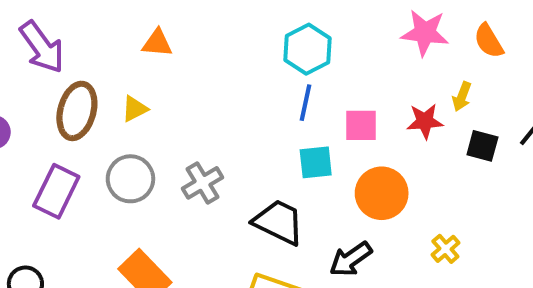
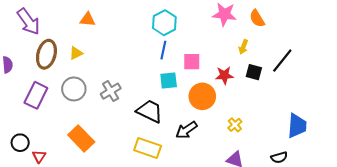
red star: (425, 121) -> (224, 75), moved

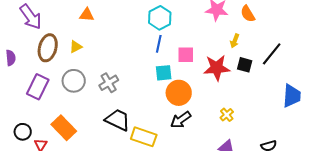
red star: (224, 75) -> (217, 68), size x1.5
orange circle: (202, 96) -> (179, 93), moved
black trapezoid: (150, 111) -> (118, 120), moved
blue trapezoid: (297, 126) -> (292, 96), moved
orange rectangle: (81, 138) -> (64, 128), moved

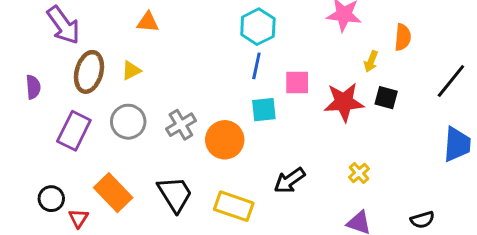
orange semicircle: (248, 14) -> (403, 37), moved, turned -144
black line: (272, 54) -> (451, 81), moved
orange circle: (179, 93) -> (225, 140), moved
black trapezoid: (118, 120) -> (175, 194), moved, turned 32

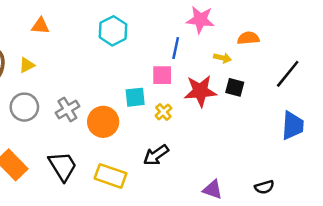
cyan hexagon: (258, 27) -> (113, 31), moved
orange semicircle: (403, 37) -> (248, 38), turned -100
yellow arrow: (371, 61) -> (222, 58), turned -98
blue line: (256, 66) -> (176, 48), moved
yellow cross: (359, 173) -> (163, 112), moved

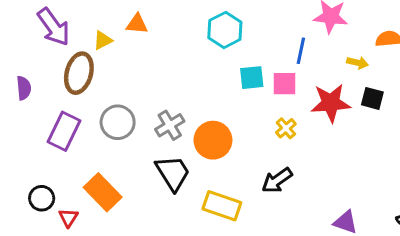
yellow triangle: (27, 65) -> (103, 40), moved
cyan square: (135, 97) -> (252, 78), moved
black trapezoid: (63, 166) -> (173, 173), moved

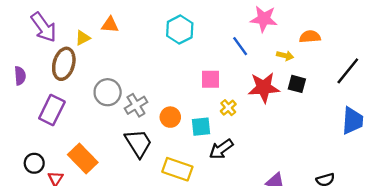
blue line: (301, 51) -> (240, 46), turned -48
cyan square: (252, 78) -> (201, 127), moved
pink square: (284, 84) -> (211, 79), moved
gray circle: (118, 122) -> (108, 92), moved
orange circle: (213, 140) -> (170, 117), size x0.7

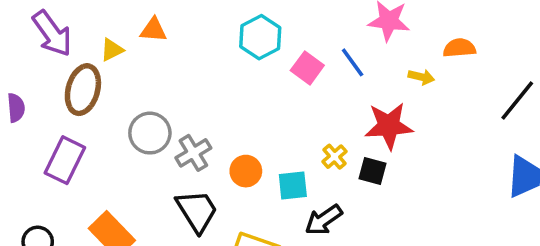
pink square: (211, 79) -> (307, 68), moved, turned 36
black square: (297, 84) -> (372, 171), moved

